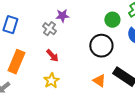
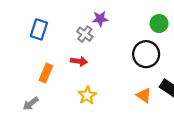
red arrow: (52, 56) -> (79, 61), moved, turned -40
orange rectangle: (16, 62) -> (46, 73), size x0.7

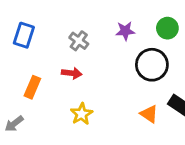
purple star: (100, 19) -> (125, 31), moved

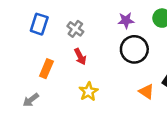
gray cross: (79, 41) -> (75, 29), moved
black circle: (152, 65) -> (134, 49), moved
red arrow: (72, 73) -> (80, 57), turned 56

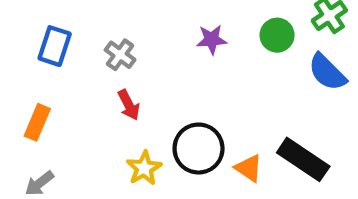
black circle: (134, 49) -> (199, 149), moved
orange rectangle: (46, 69) -> (37, 122), moved

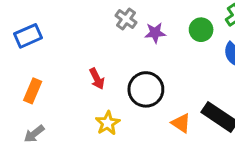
blue rectangle: (55, 46) -> (28, 36), moved, turned 48
gray cross: (120, 55) -> (126, 19), moved
black circle: (199, 149) -> (146, 89), moved

